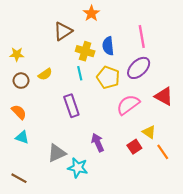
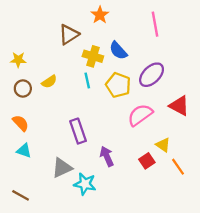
pink line: (142, 36) -> (155, 24), moved
blue semicircle: (108, 46) -> (118, 51), turned -36
purple rectangle: (71, 106) -> (78, 131), moved

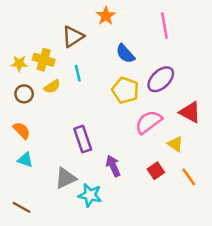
yellow cross: (93, 56) -> (44, 60), moved
cyan line: (87, 80) -> (78, 73), moved
yellow triangle: (163, 145) -> (175, 144), moved

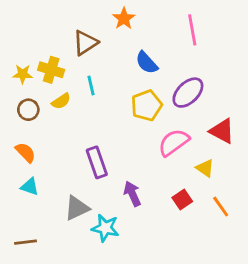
yellow pentagon: (125, 90) -> (147, 105), turned 30
brown line: (22, 207) -> (25, 242), turned -36

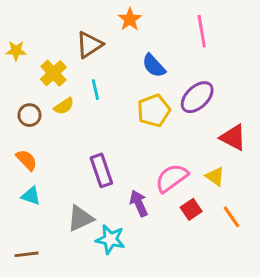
yellow cross: (51, 70) -> (53, 73), turned 30
yellow star: (23, 74) -> (16, 51), moved
pink semicircle: (174, 142) -> (172, 178), moved

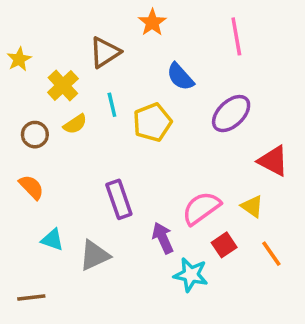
yellow star: (16, 51) -> (19, 59), turned -30
yellow pentagon: (154, 111) -> (152, 122), moved
cyan triangle: (31, 196) -> (52, 240), moved
cyan star: (110, 239) -> (191, 275), moved

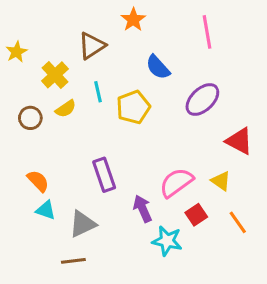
orange semicircle: (31, 187) -> (38, 181), moved
brown line: (31, 297) -> (73, 261), moved

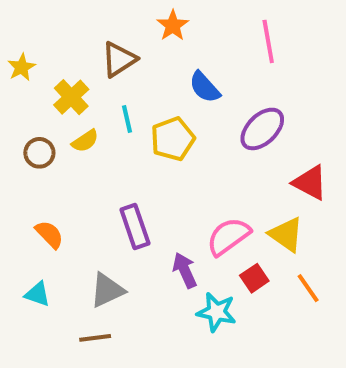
yellow triangle: (221, 181) -> (286, 234), size x1.4
cyan triangle: (46, 210) -> (37, 294), moved

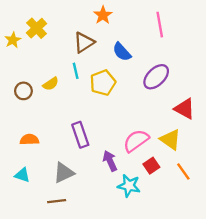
brown triangle: (119, 59) -> (84, 42), moved
yellow cross: (71, 97) -> (37, 28), moved
orange semicircle: (49, 234) -> (29, 140), turned -48

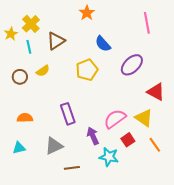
pink line: (160, 25) -> (147, 23), moved
brown triangle: (84, 42) -> (56, 41), moved
cyan line: (76, 71) -> (29, 47), moved
cyan triangle: (22, 175) -> (19, 148), turned -32
brown line: (57, 201) -> (72, 168), moved

